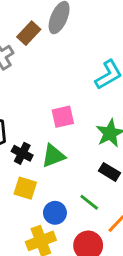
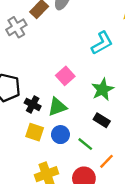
pink square: (63, 117) -> (65, 76), turned -30
blue circle: (55, 213) -> (60, 135), moved

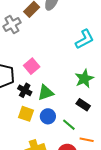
pink square: (65, 76) -> (32, 66), moved
orange line: (107, 161) -> (87, 140), turned 56

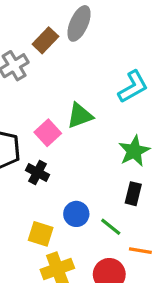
green triangle: (46, 93) -> (80, 116), moved
black rectangle: (83, 105) -> (133, 194), turned 72
yellow square: (26, 114) -> (41, 234), moved

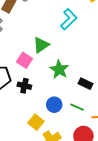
green star: (134, 151) -> (59, 69), moved
black rectangle: (133, 194) -> (85, 84), turned -64
yellow square: (41, 234) -> (36, 122), turned 35

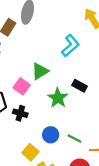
black rectangle: (85, 84) -> (80, 86), moved

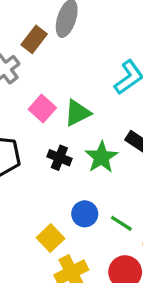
pink square: (22, 86) -> (42, 109), moved
black cross: (20, 113) -> (59, 158), moved

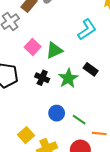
yellow square: (50, 238) -> (26, 135), moved

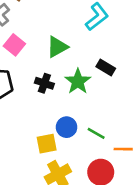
pink square: (33, 47) -> (14, 45), moved
yellow square: (26, 135) -> (47, 144), moved, turned 35

